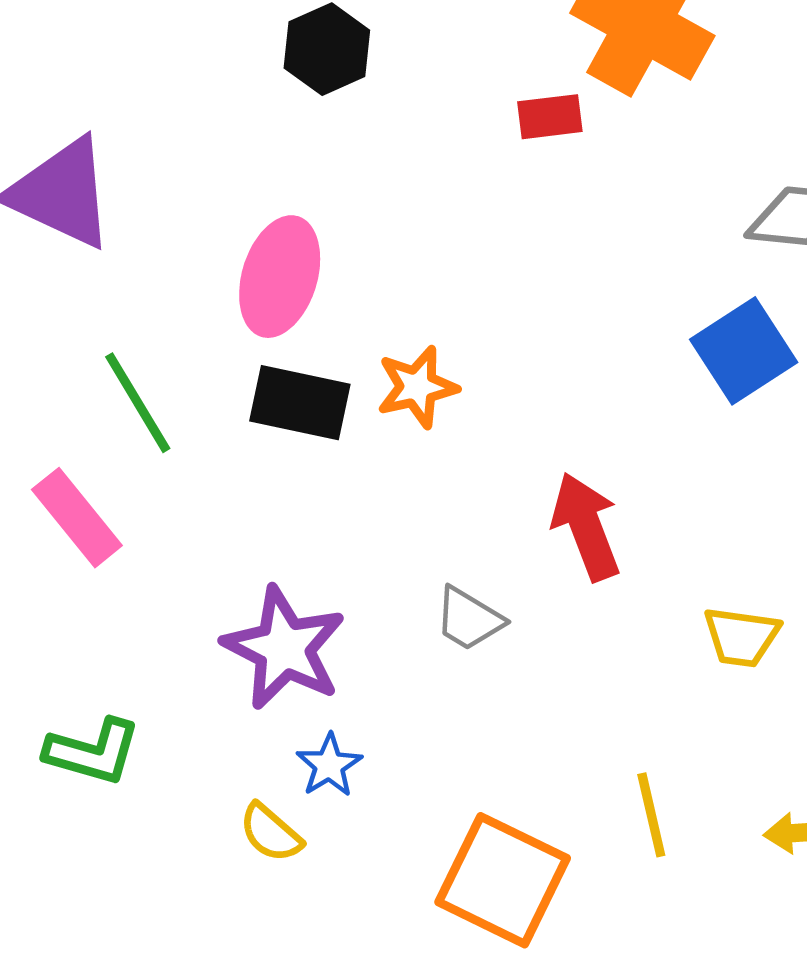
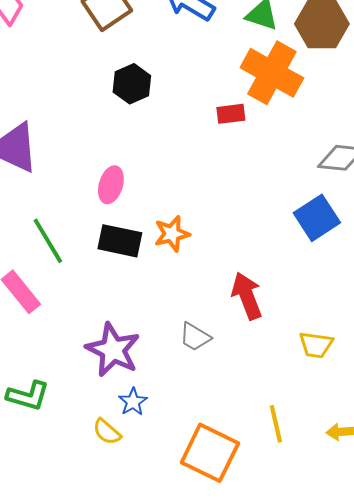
pink ellipse: (280, 277) -> (111, 185), size x0.7

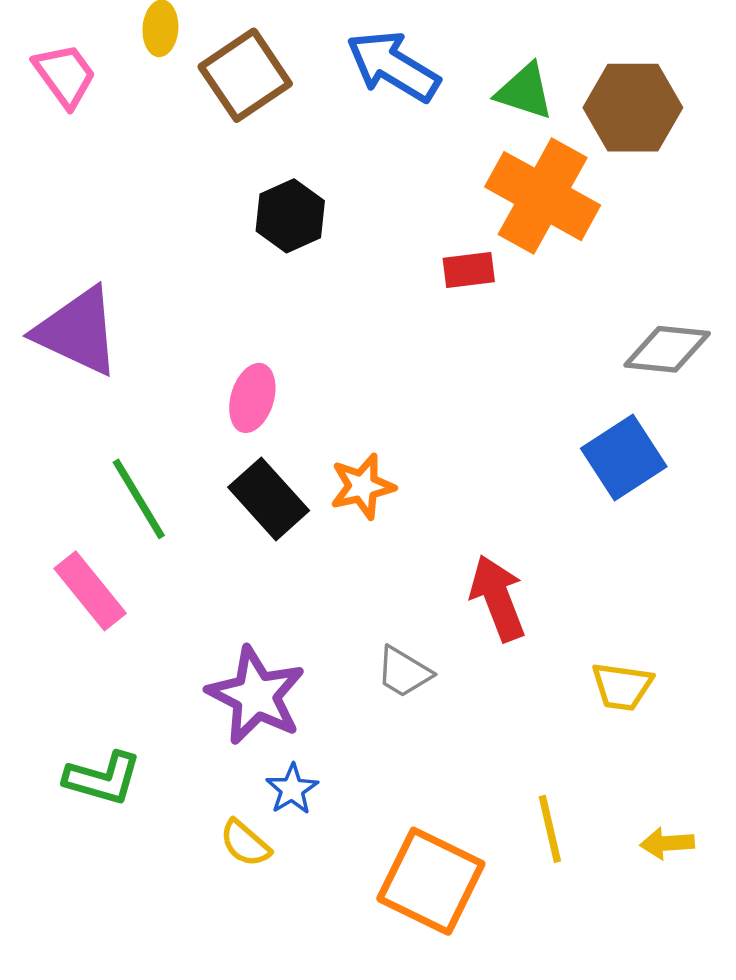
black rectangle: (120, 241) -> (269, 499), turned 36

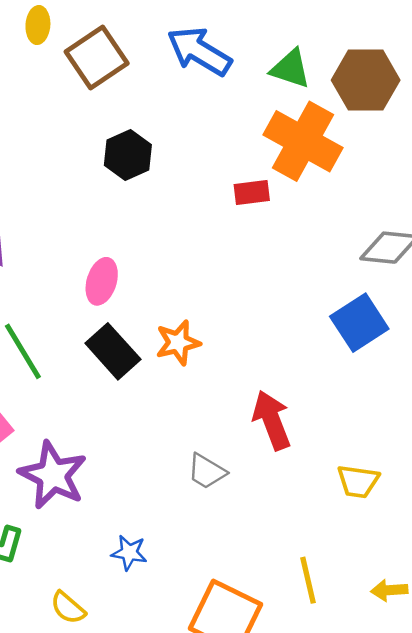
purple star: (256, 695) -> (53, 475), moved
blue star: (292, 789) -> (129, 553), turned -30
yellow semicircle: (245, 843) -> (68, 608), moved

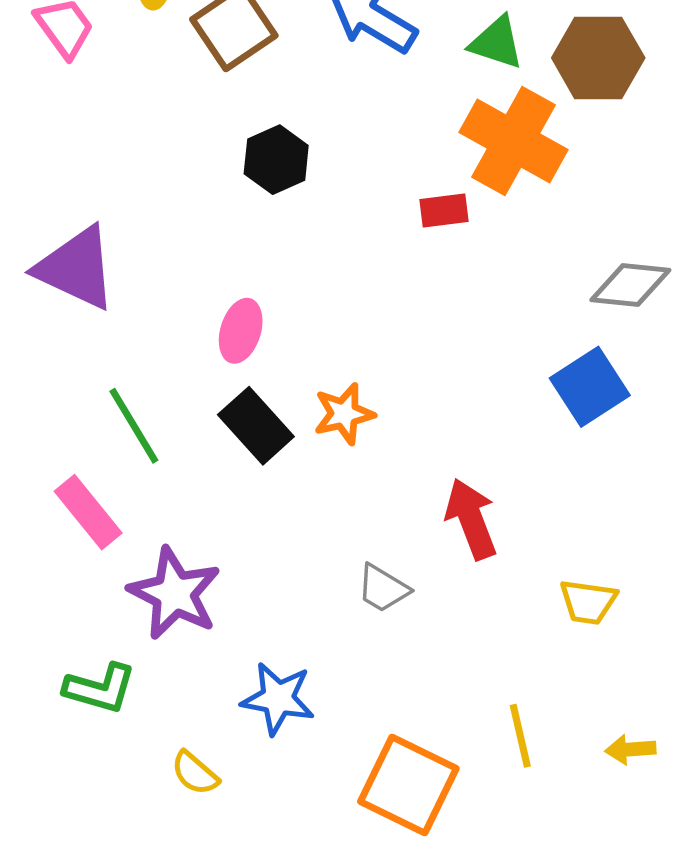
blue star: (129, 553) -> (278, 699), size x1.5

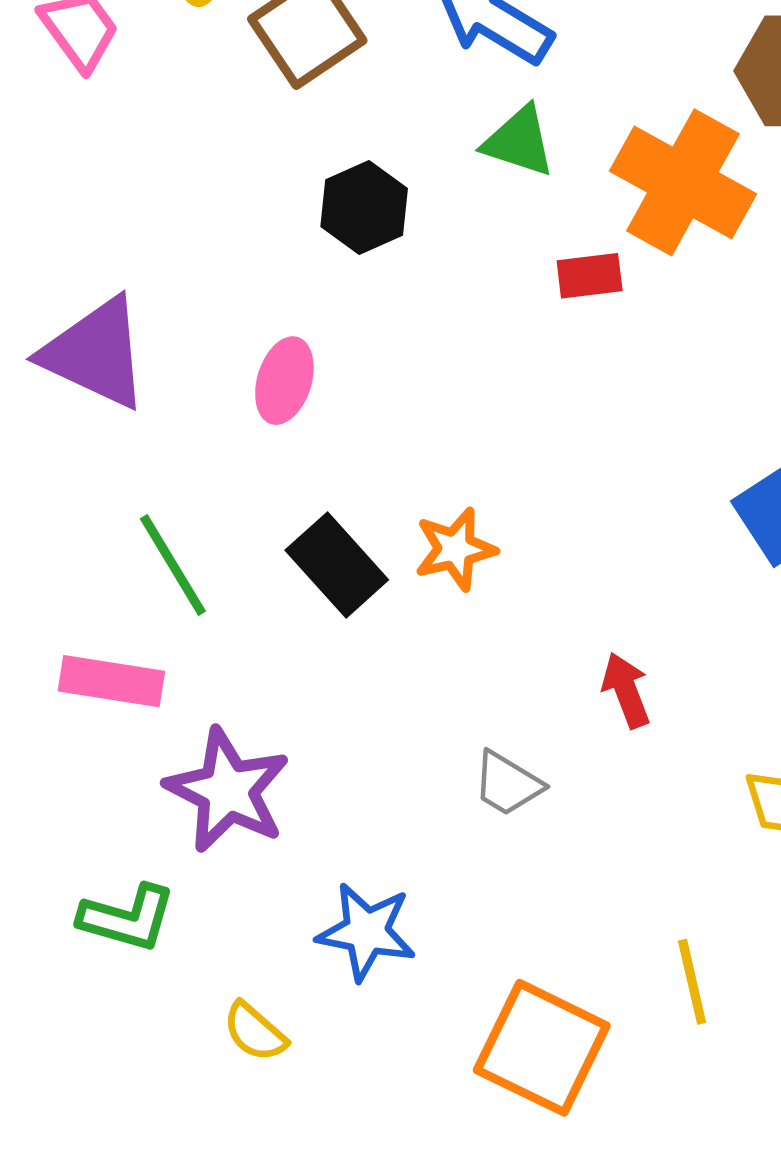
green triangle: (497, 43) -> (519, 141), moved
pink ellipse: (241, 331) -> (284, 381), moved
pink rectangle: (88, 512) -> (111, 681), turned -42
red arrow: (471, 519) -> (626, 690), size x0.7

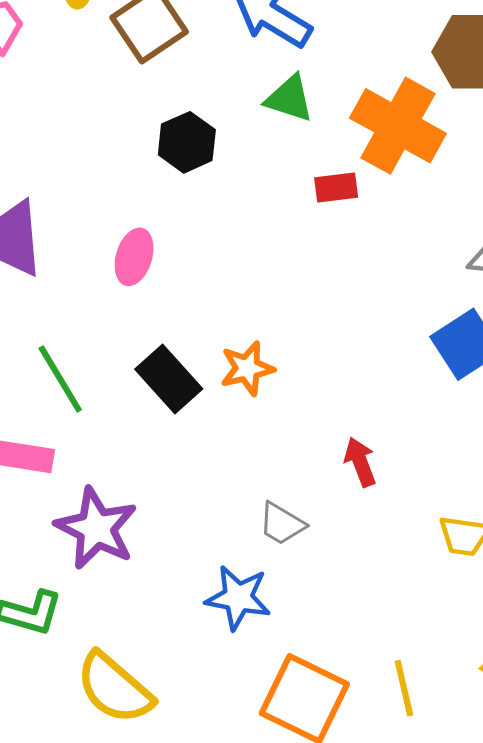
blue star: (366, 932) -> (238, 598), moved
yellow line: (692, 982) -> (404, 688), moved
yellow semicircle: (255, 1032) -> (114, 688), size x1.8

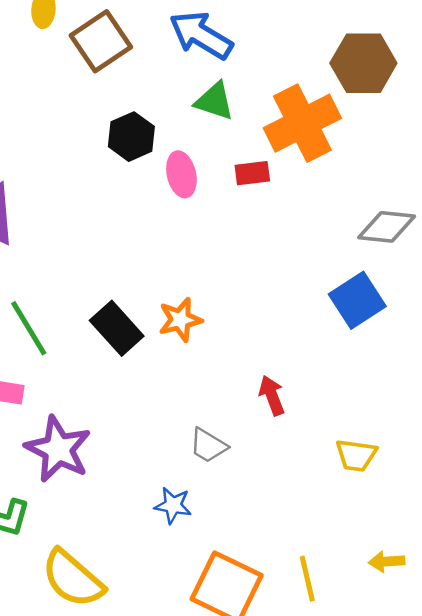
orange cross: (398, 126) -> (302, 123), turned 34
pink ellipse: (134, 257) -> (181, 174), moved, turned -30
blue star: (238, 598) -> (173, 505), size x0.7

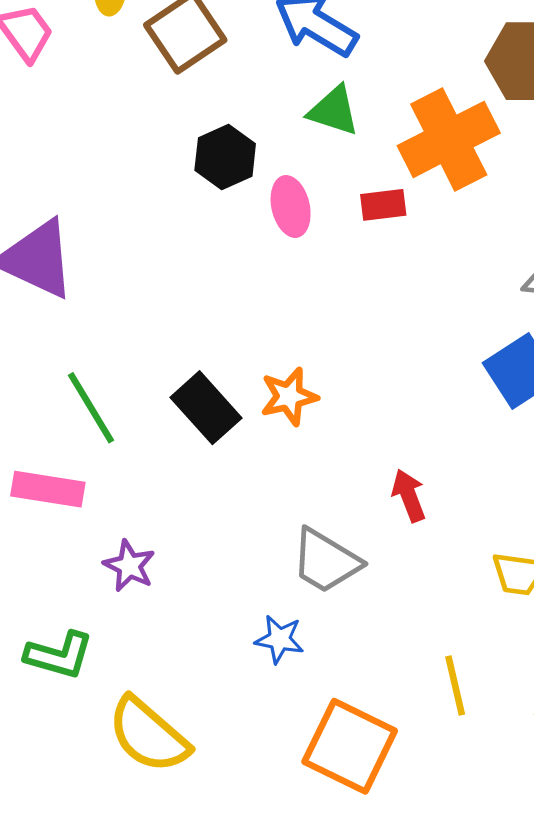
gray trapezoid: (208, 446) -> (326, 561), size x1.4
purple star: (58, 449) -> (129, 566), size x0.6
yellow line: (307, 579) -> (455, 686), moved

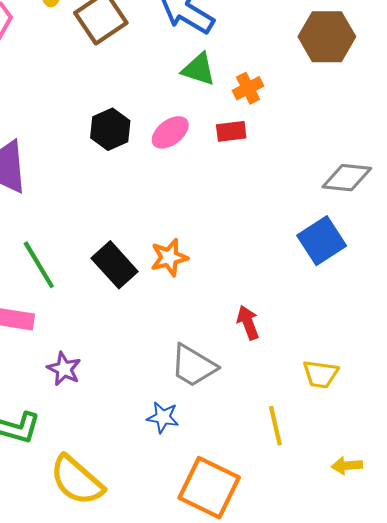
orange cross: (449, 139) -> (248, 88), moved, size x0.5
black hexagon: (225, 157) -> (110, 129), moved
pink ellipse: (291, 206) -> (170, 132), turned 66
yellow line: (455, 686) -> (275, 426), moved

